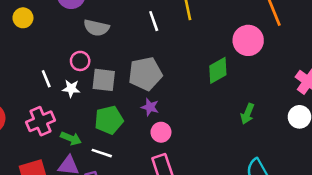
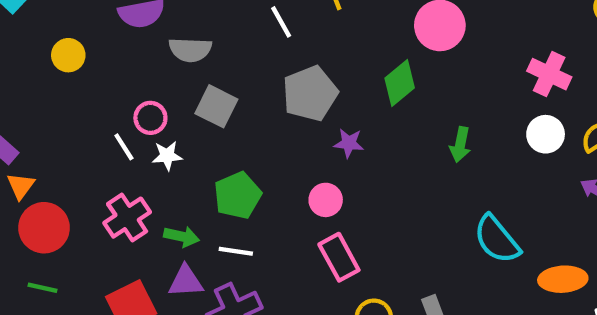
pink circle: (80, 61) -> (150, 118), moved
gray pentagon: (145, 74) -> (310, 93), moved
gray square: (104, 80) -> (216, 106), moved, turned 30
purple star: (150, 107) -> (349, 143), moved

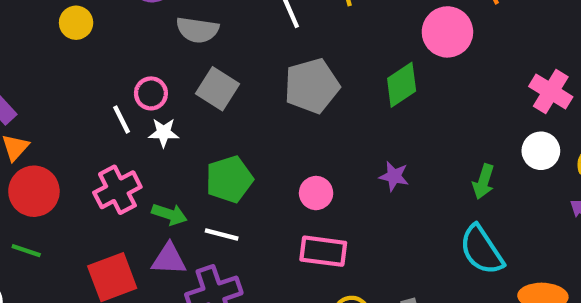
purple star: (349, 143) -> (394, 176), moved
green arrow: (460, 145) -> (483, 182), moved
pink rectangle: (339, 257) -> (323, 251), turned -60

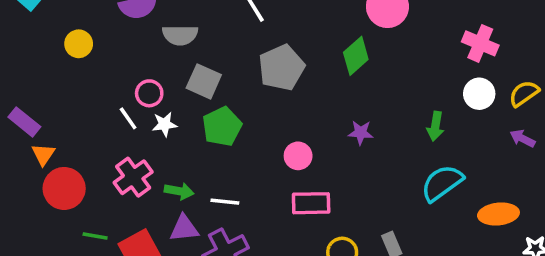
green pentagon: (229, 179) -> (222, 127), moved
cyan semicircle: (482, 250) -> (442, 183), turned 96
green line: (26, 251) -> (95, 236), moved

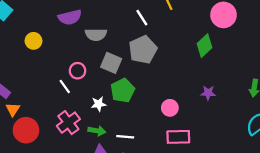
gray pentagon: (282, 68) -> (143, 50), moved
white star: (164, 124) -> (99, 104), moved

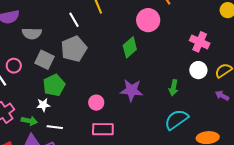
purple star: (208, 93) -> (132, 90), size x1.6
white star: (99, 104) -> (43, 105), moved

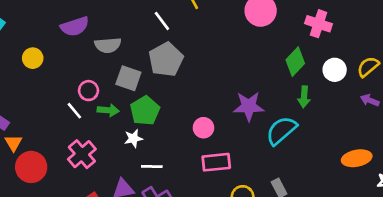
pink cross: (200, 42) -> (319, 24), moved
green diamond: (130, 47) -> (295, 62), moved
cyan semicircle: (176, 120) -> (281, 131), moved
green arrow: (29, 121) -> (108, 110), moved

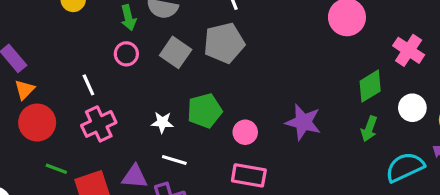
green arrow: (108, 110) -> (128, 18), moved, turned 55
white line: (74, 111) -> (88, 85), moved
green pentagon: (145, 111) -> (205, 111), moved
cyan semicircle: (281, 131) -> (405, 167), moved

